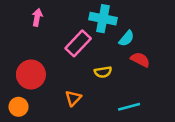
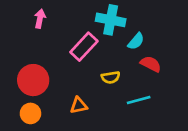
orange triangle: (73, 98) -> (79, 105), turned 35
orange circle: (19, 107) -> (30, 113), moved
cyan line: (129, 107) -> (139, 100), moved

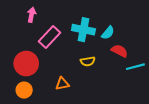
cyan cross: (111, 20) -> (83, 30), moved
pink rectangle: (84, 47) -> (50, 37), moved
cyan line: (139, 100) -> (135, 67), moved

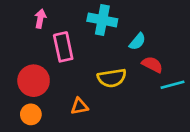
cyan cross: (83, 30) -> (102, 20), moved
pink rectangle: (50, 37) -> (63, 47), turned -55
yellow semicircle: (88, 61) -> (112, 78), size x1.5

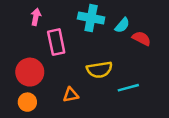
cyan semicircle: (137, 42) -> (122, 25), moved
red semicircle: (152, 64) -> (141, 38), moved
cyan line: (173, 85) -> (128, 88), moved

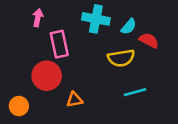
yellow semicircle: (99, 70) -> (121, 58), moved
red circle: (30, 72) -> (47, 76), moved
orange circle: (27, 102) -> (19, 106), moved

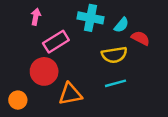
pink rectangle: (59, 44) -> (56, 42), turned 70
cyan line: (135, 92) -> (115, 83), moved
orange triangle: (74, 100) -> (70, 94), size x1.5

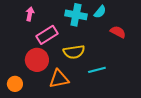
cyan semicircle: (121, 25) -> (100, 12), moved
yellow semicircle: (114, 55) -> (74, 52), moved

